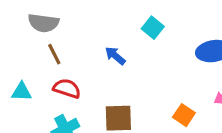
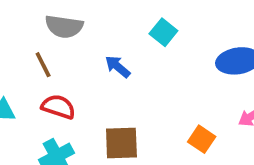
gray semicircle: (43, 23) -> (64, 27), moved

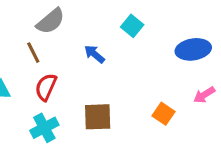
gray semicircle: (64, 27) -> (51, 21), turned -48
red semicircle: (58, 107) -> (46, 87), turned -84

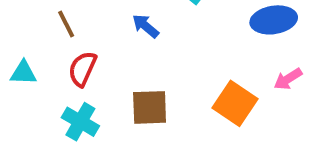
orange square: (163, 114) -> (235, 103), size x1.5
cyan cross: (44, 128) -> (80, 122), turned -32

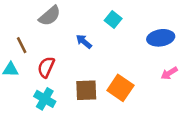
brown line: (66, 24) -> (22, 45), moved
orange square: (235, 103) -> (120, 88), moved

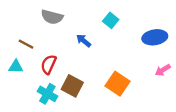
gray semicircle: (50, 16) -> (52, 17), turned 55
brown line: (22, 45) -> (26, 44), turned -35
brown square: (86, 90) -> (72, 86), moved, turned 30

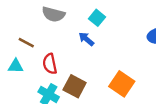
cyan square: (111, 20) -> (97, 18), moved
red semicircle: (49, 64) -> (50, 64), turned -36

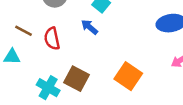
red semicircle: (50, 64) -> (52, 39), moved

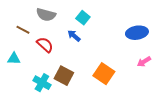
brown line: (24, 31) -> (23, 30), moved
red semicircle: (52, 39) -> (45, 45), turned 144

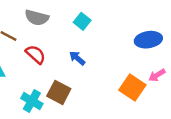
blue arrow: (74, 36) -> (77, 58), moved
orange square: (104, 74) -> (132, 88), moved

